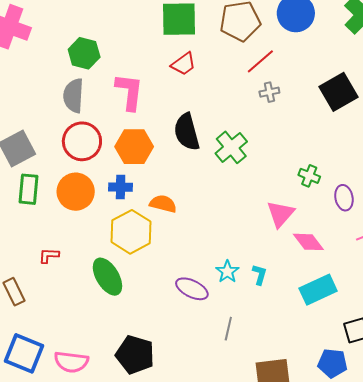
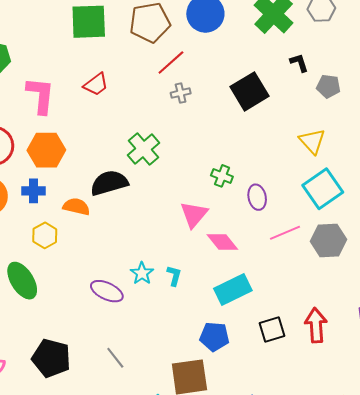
red trapezoid: (183, 64) -> (96, 84), moved
black semicircle: (187, 132) -> (109, 183), moved, turned 90
yellow hexagon: (131, 232) -> (45, 235), size x0.6
gray line: (228, 329) -> (115, 358), moved, turned -50
blue pentagon: (332, 363) -> (214, 337), moved

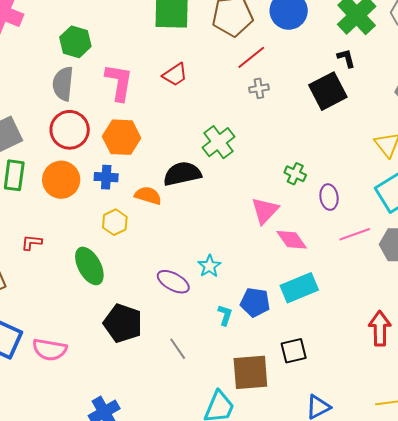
black L-shape: (299, 63) -> (346, 58), moved
cyan L-shape: (174, 276) -> (225, 315), moved
black square: (272, 330) -> (294, 351), moved
blue pentagon: (214, 337) -> (255, 302), moved
black pentagon: (51, 358) -> (123, 323), moved

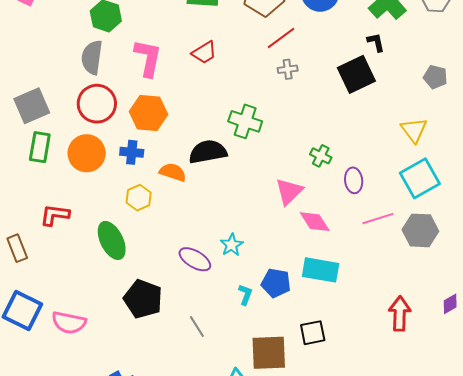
green cross: (218, 142) -> (245, 121), turned -36
red L-shape: (32, 242) -> (55, 215), size x1.4
cyan rectangle: (299, 288) -> (321, 270), turned 30

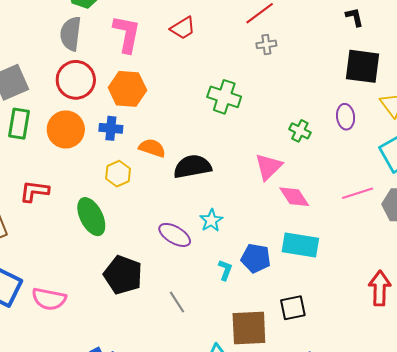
black square: (356, 74) -> (363, 66), moved, turned 33
black semicircle: (208, 152) -> (192, 167), moved
purple ellipse: (354, 180) -> (346, 117), moved

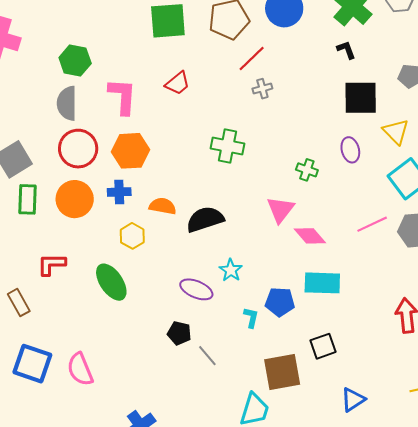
black pentagon: (123, 275) -> (179, 333), moved, size x0.6
pink semicircle: (49, 299) -> (80, 369), turned 64

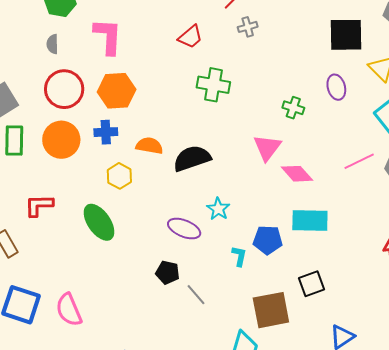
red trapezoid: (178, 83) -> (190, 37), moved
gray semicircle: (67, 103) -> (52, 44), size x0.6

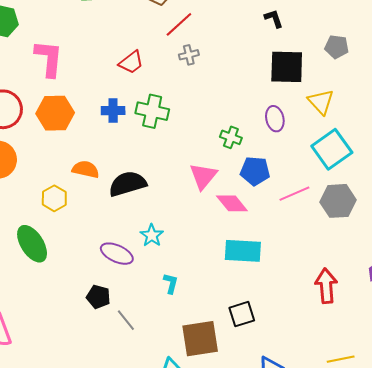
blue cross: (106, 132) -> (113, 111), moved
blue pentagon: (268, 240) -> (255, 171), moved

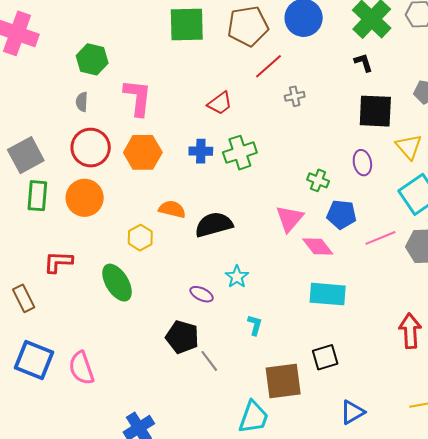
gray cross: (189, 55) -> (295, 96), moved
green cross: (152, 111) -> (240, 153), turned -32
purple ellipse: (117, 254) -> (202, 294), size x0.7
black pentagon: (98, 297) -> (182, 337), size x1.4

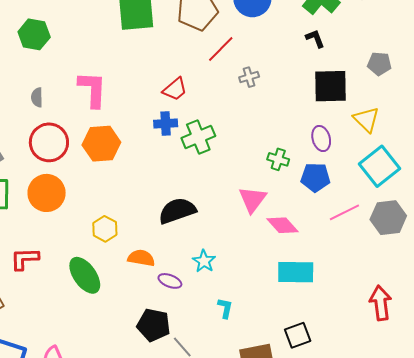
green hexagon: (92, 59) -> (34, 34), moved
blue cross: (201, 151) -> (166, 123), moved
orange semicircle: (172, 209) -> (141, 258), moved
blue pentagon: (341, 214) -> (315, 177), moved

